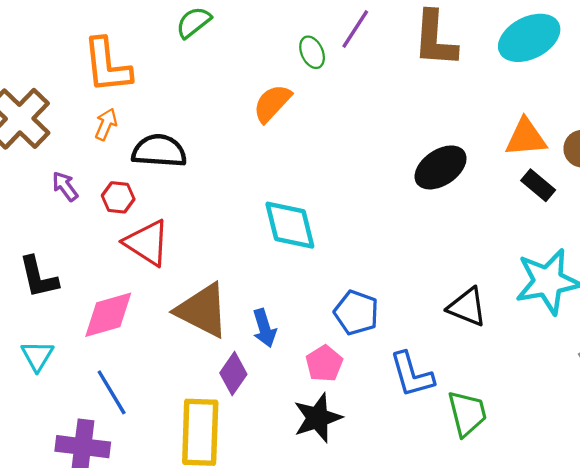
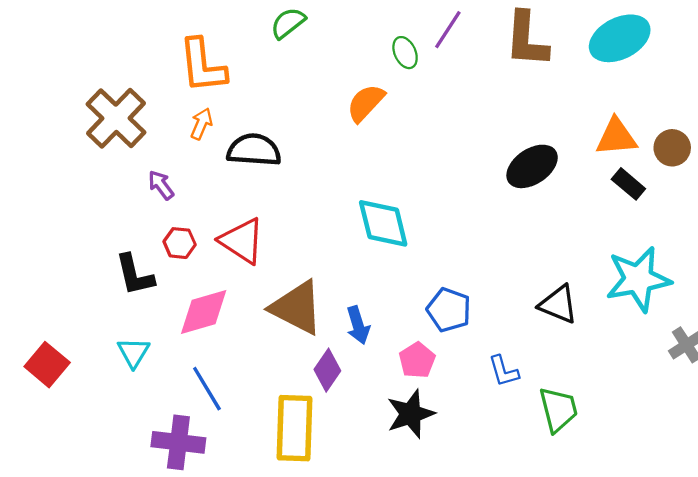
red hexagon: (118, 197) -> (180, 243), moved
blue L-shape: (412, 375) -> (504, 371), size x0.7

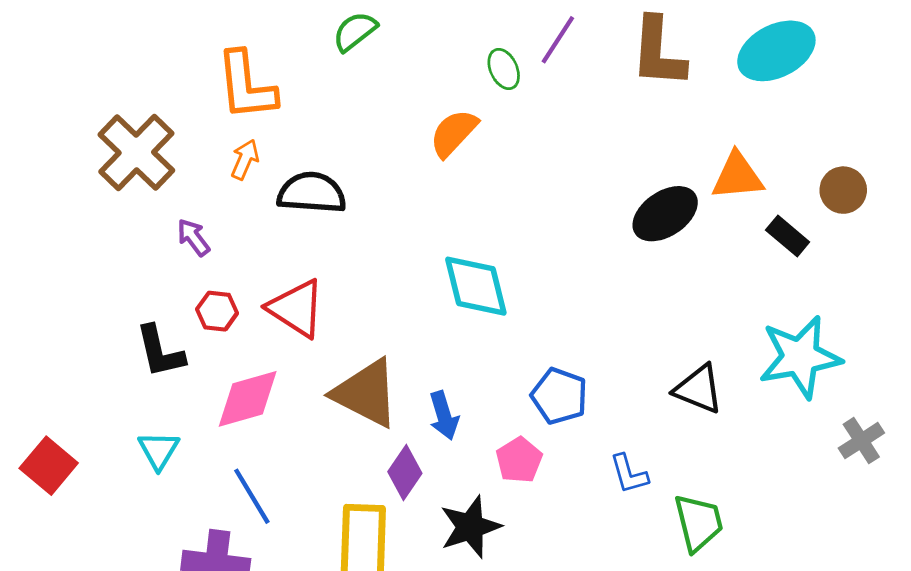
orange triangle: (616, 137) -> (737, 176), moved
black star: (411, 414) -> (470, 527), moved

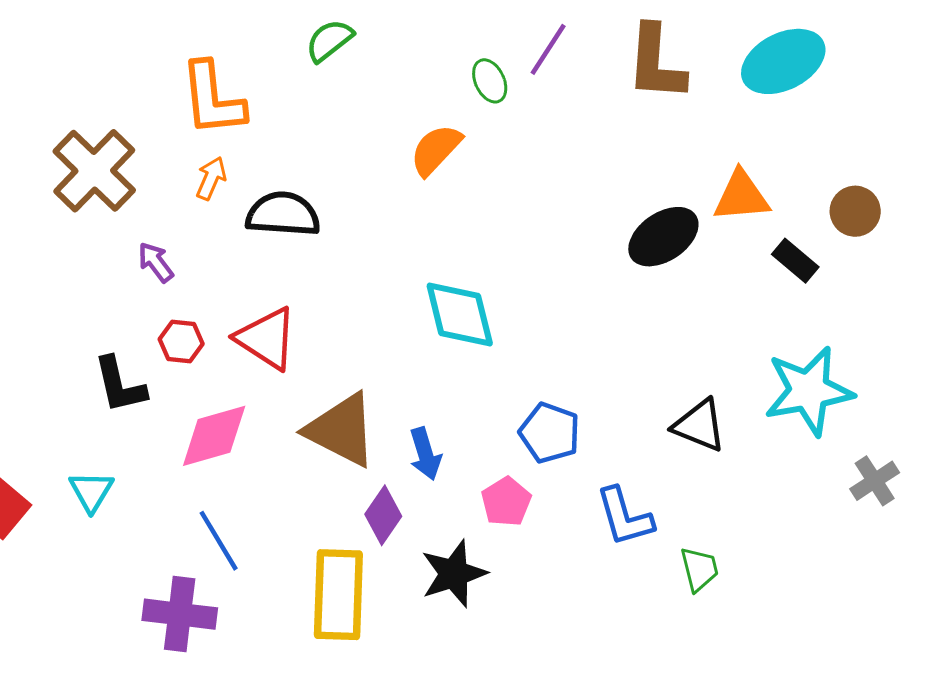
cyan triangle: (159, 450) -> (91, 491), moved
blue L-shape: (629, 474) -> (624, 517), size x1.4
green trapezoid: (699, 523) -> (699, 569), size x0.7

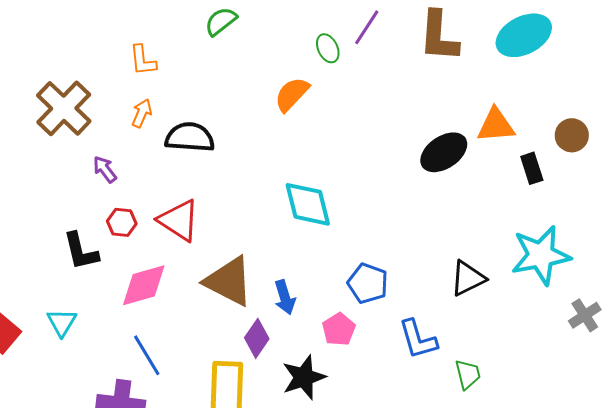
orange L-shape: (213, 99) -> (143, 60), size x0.6
black rectangle: (795, 261) -> (532, 168), turned 32
black triangle: (699, 425) -> (468, 278), turned -48

